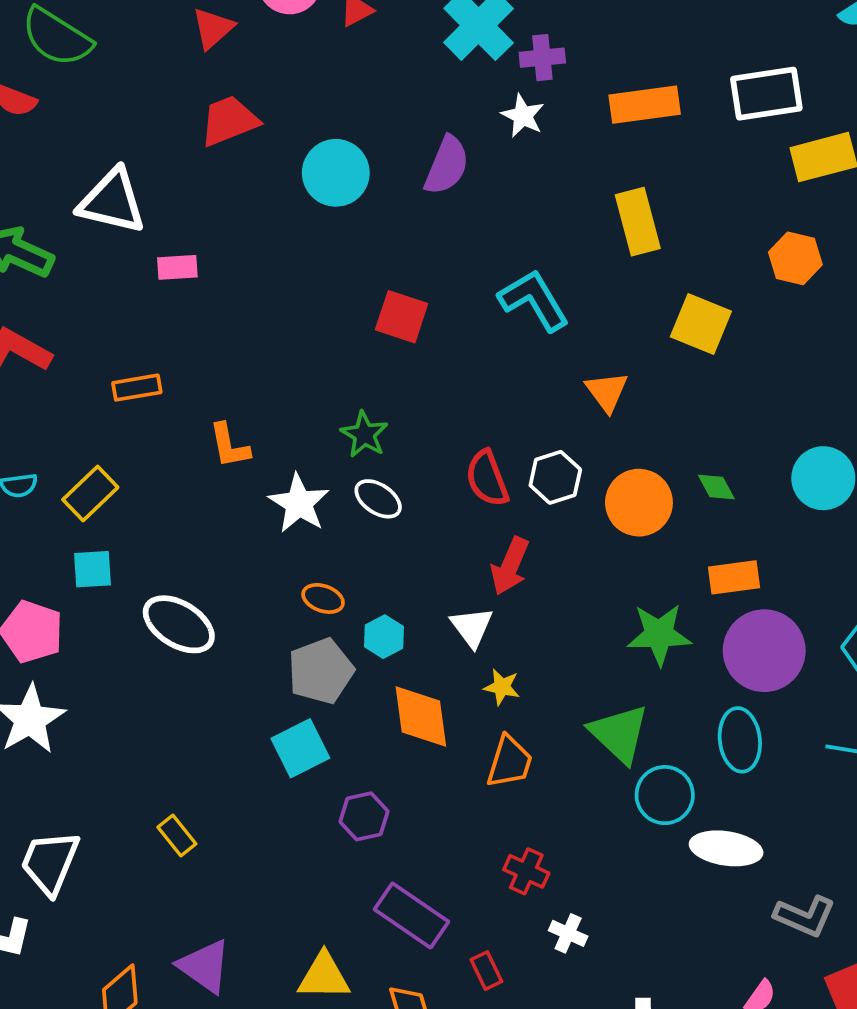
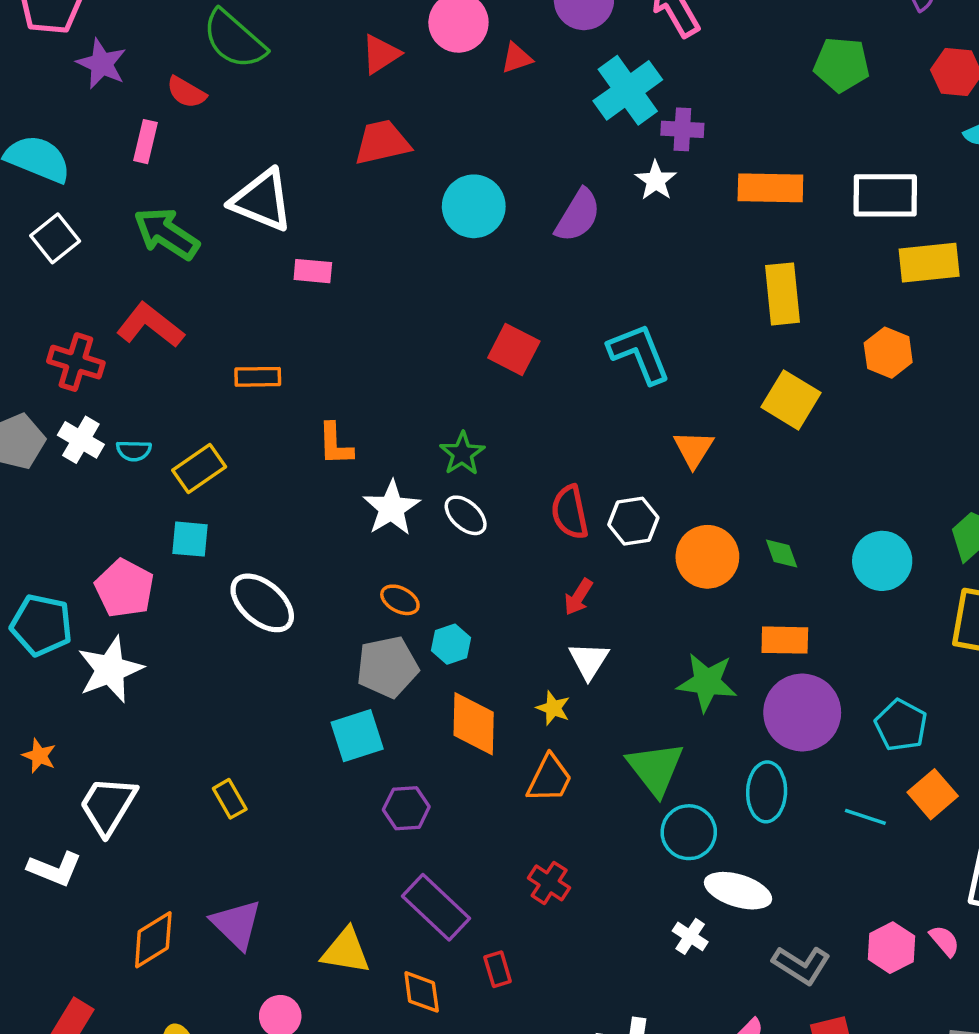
yellow rectangle: (638, 222) -> (782, 294), moved
red arrow: (510, 566) -> (578, 597), size x0.7
white triangle: (472, 627) -> (589, 661), moved
white cross: (568, 933) -> (690, 936), moved

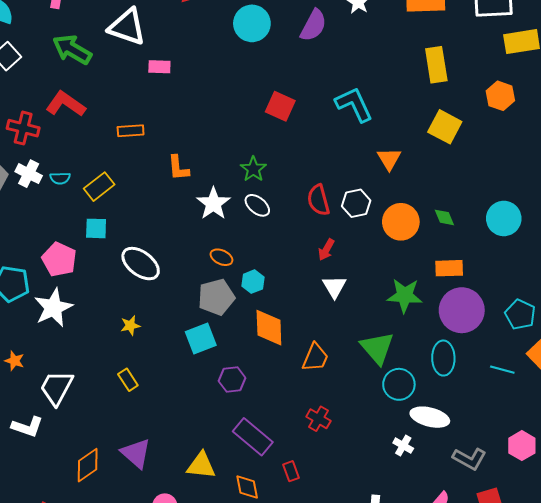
yellow star: (553, 708) -> (130, 326), moved, turned -30

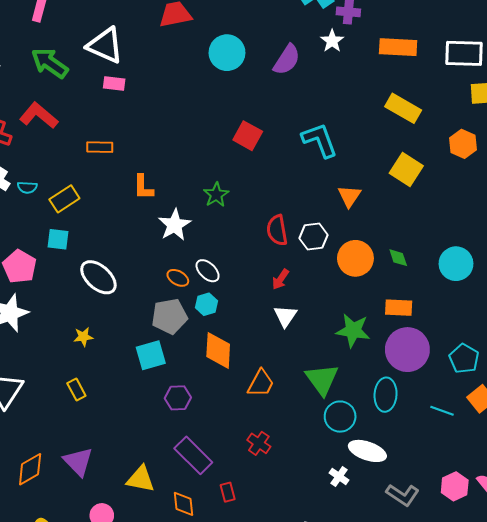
yellow rectangle: (436, 65) -> (403, 108), turned -56
pink rectangle: (159, 67) -> (114, 83), moved
white ellipse: (257, 205) -> (208, 271), moved

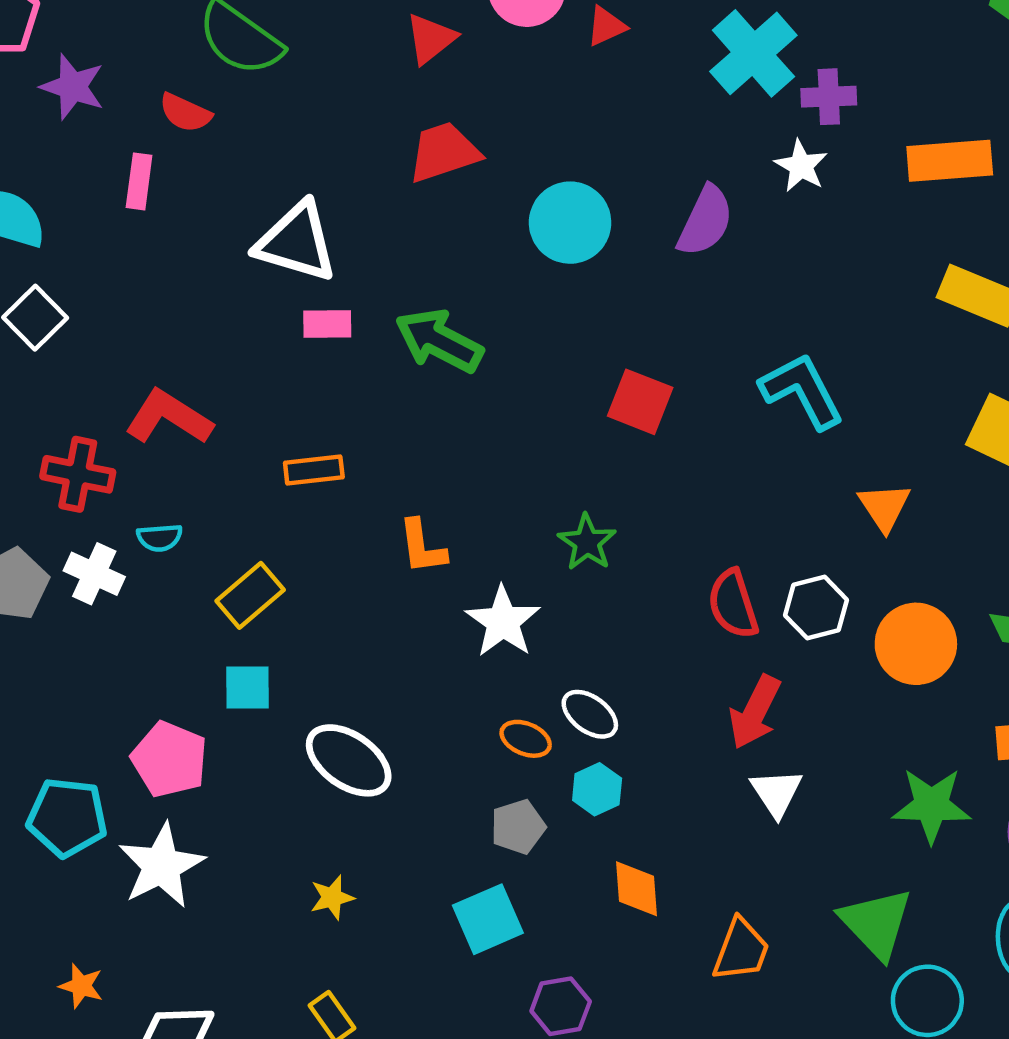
green arrow: (50, 63) -> (439, 341), moved
cyan semicircle: (27, 187) -> (160, 538), moved
red arrow: (281, 279) -> (755, 712), size x1.5
gray pentagon: (169, 316) -> (518, 827), size x0.7
orange diamond: (218, 350) -> (636, 889), size x0.7

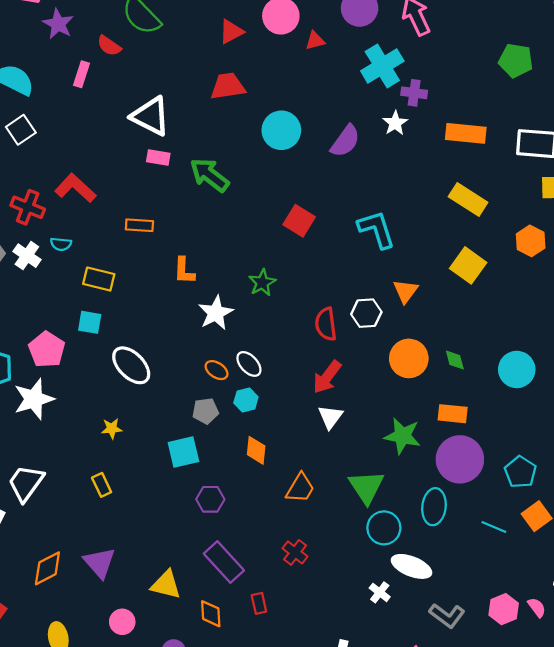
yellow rectangle: (250, 595) -> (99, 279), turned 44
white hexagon: (816, 608) -> (366, 313), moved

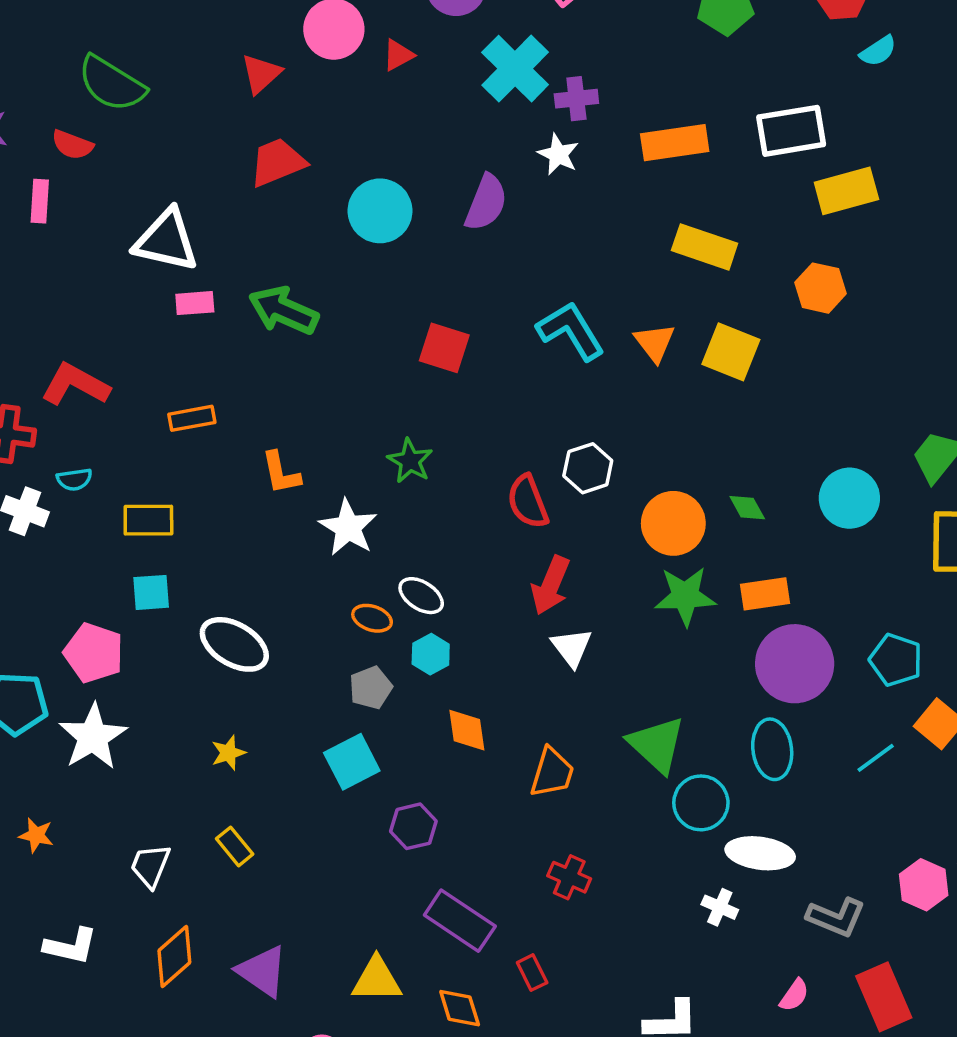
orange triangle: (406, 291) -> (655, 343), moved
green star: (402, 436) -> (685, 596), moved
white trapezoid: (26, 483) -> (150, 866), moved, size x0.7
cyan line: (494, 527) -> (876, 758), turned -45
orange diamond: (47, 568) -> (174, 956), moved

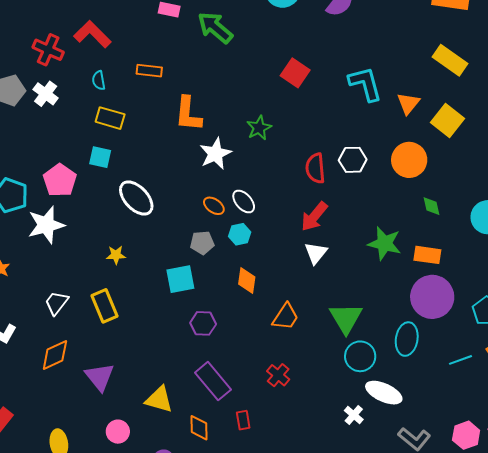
orange L-shape: (281, 473) -> (188, 114), size x1.4
cyan semicircle: (74, 479) -> (99, 80), moved, turned 72
orange circle: (673, 523) -> (409, 160), moved
yellow rectangle: (235, 846) -> (104, 306), size x1.5

